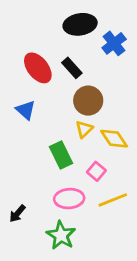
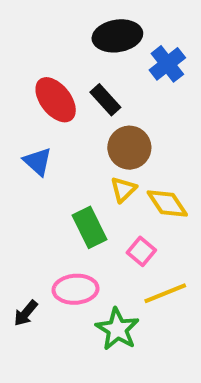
pink ellipse: (69, 199) -> (76, 289), moved
green star: (61, 235) -> (117, 329), moved

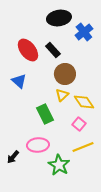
pink square: (141, 251) -> (79, 124), moved

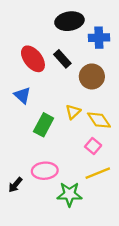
blue cross: (84, 32) -> (99, 38), turned 36
brown circle: (65, 74) -> (92, 76), moved
green rectangle: (45, 114) -> (44, 125), moved, turned 54
green star: (59, 165) -> (69, 194), turned -30

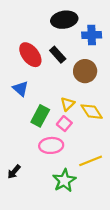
pink square: (93, 146) -> (64, 124), moved
pink ellipse: (45, 171) -> (51, 145), moved
green star: (69, 194) -> (64, 180), turned -30

